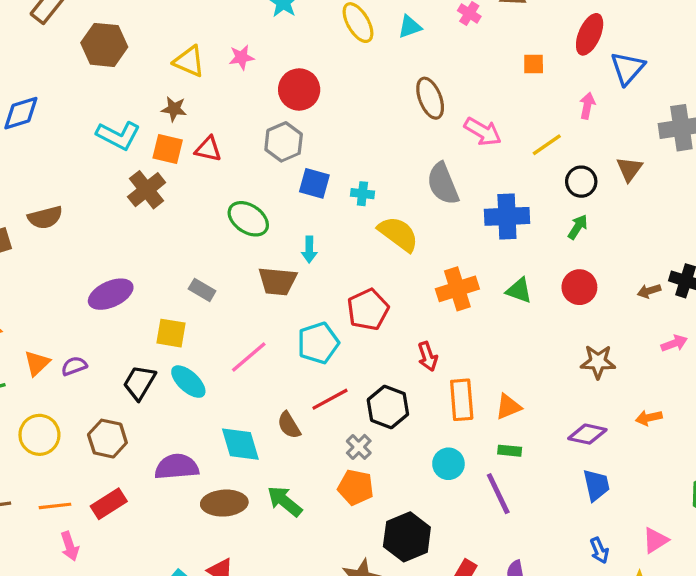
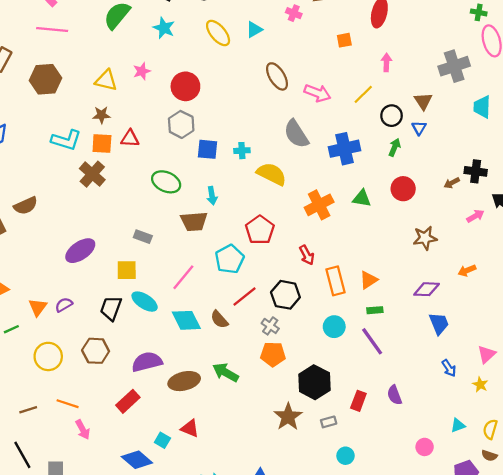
blue triangle: (628, 68) -> (419, 128), moved, size x0.6
cyan diamond: (240, 444) -> (186, 320), moved
red rectangle: (109, 504) -> (128, 401), moved
orange line: (55, 506) -> (68, 404), turned 35

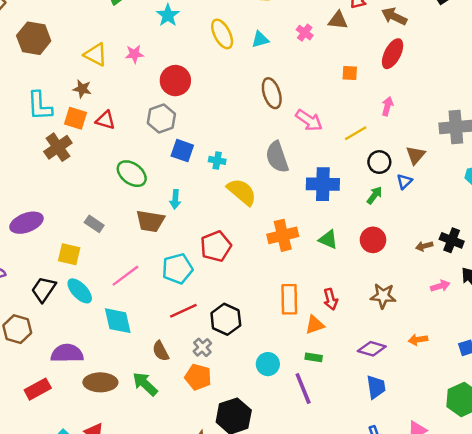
cyan L-shape: (66, 140) -> (40, 106), turned 56
red arrow: (307, 255) -> (330, 299), moved
orange rectangle: (336, 281) -> (289, 299), moved
brown semicircle: (219, 319) -> (161, 351), moved

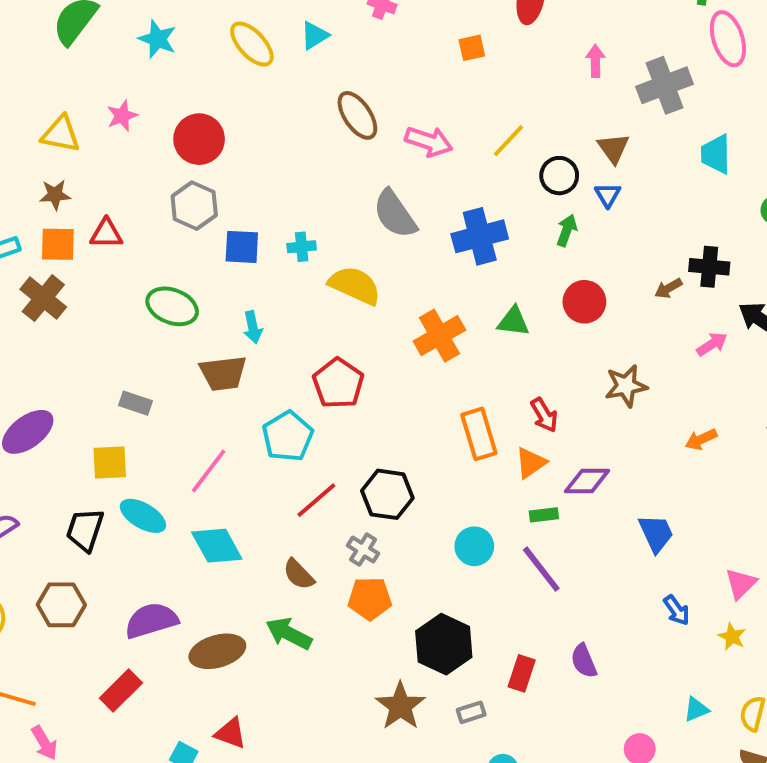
pink arrow: (387, 106) -> (595, 61), moved
purple diamond: (372, 349) -> (587, 481), moved

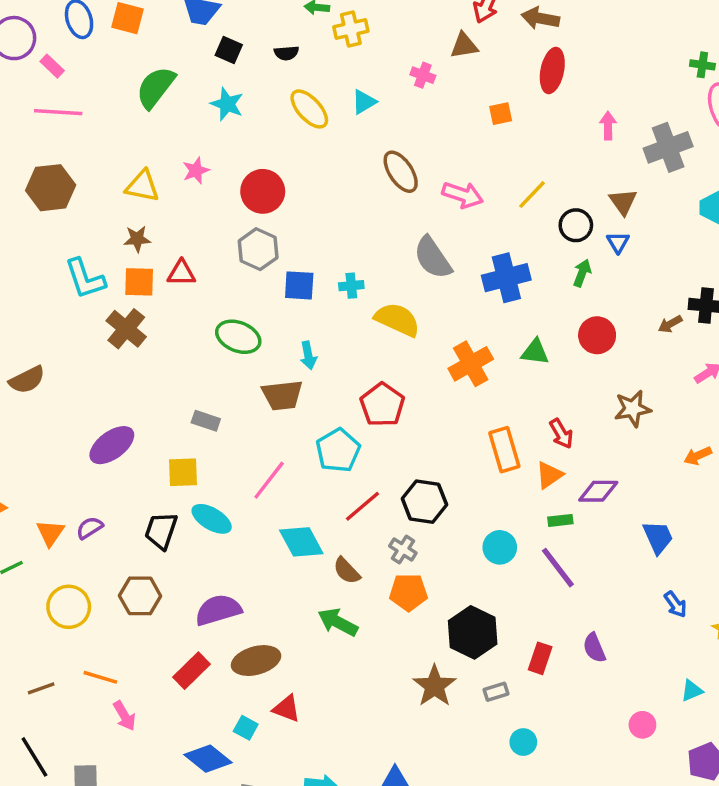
cyan diamond: (217, 546) -> (301, 542), moved
brown ellipse: (217, 651) -> (256, 661), moved

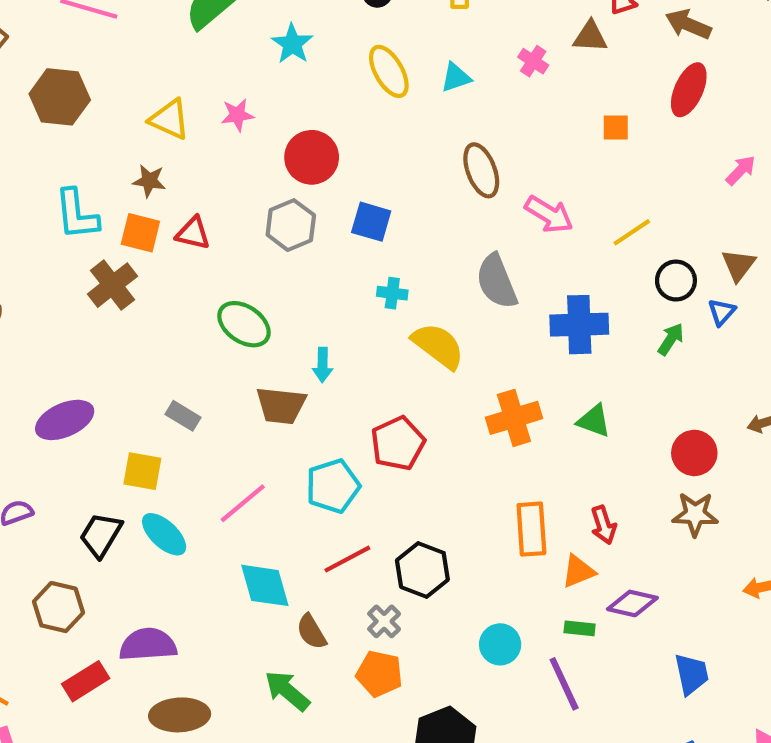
pink arrow: (608, 126) -> (741, 170), turned 32
blue square: (299, 285) -> (371, 222), moved
red circle: (597, 335) -> (694, 453), moved
red rectangle: (191, 671) -> (86, 681), moved

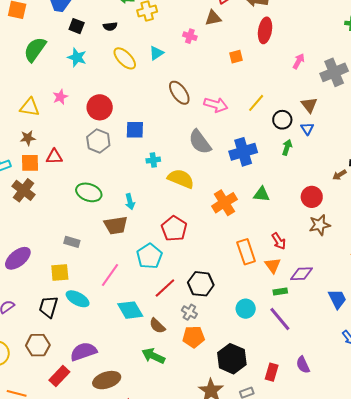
orange triangle: (578, 571) -> (273, 265), turned -30

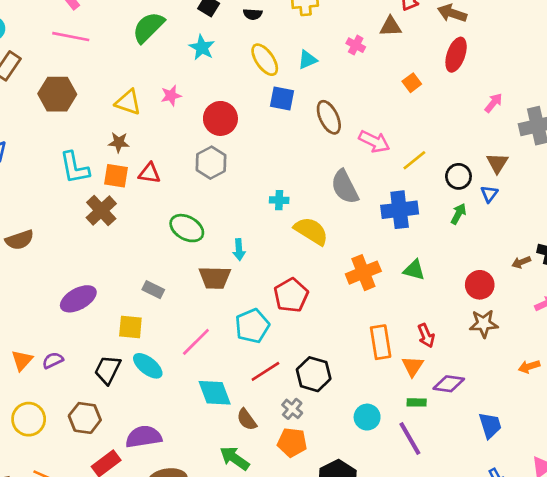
orange square: (236, 57) -> (412, 83), turned -32
yellow line: (256, 103) -> (414, 160), moved
blue square: (135, 130) -> (282, 98), moved

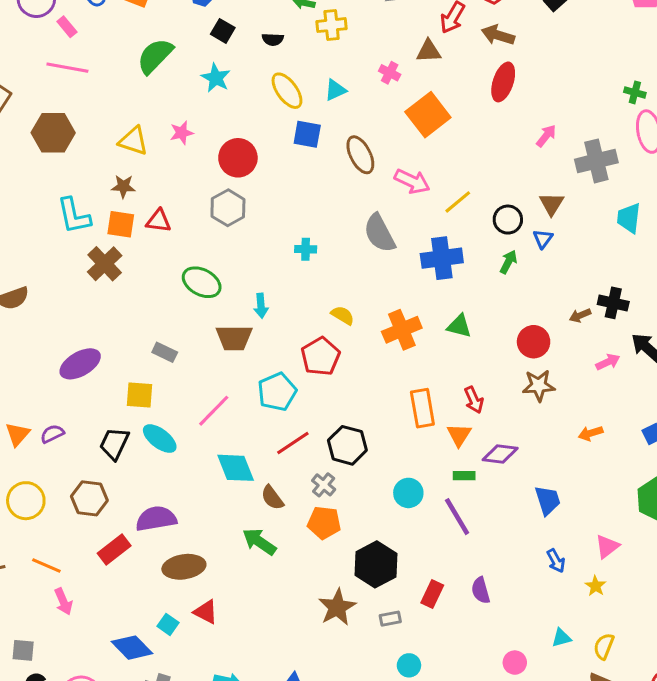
orange square: (412, 83) -> (428, 115), moved, size x2.0
yellow semicircle: (311, 231) -> (343, 315), moved, size x0.6

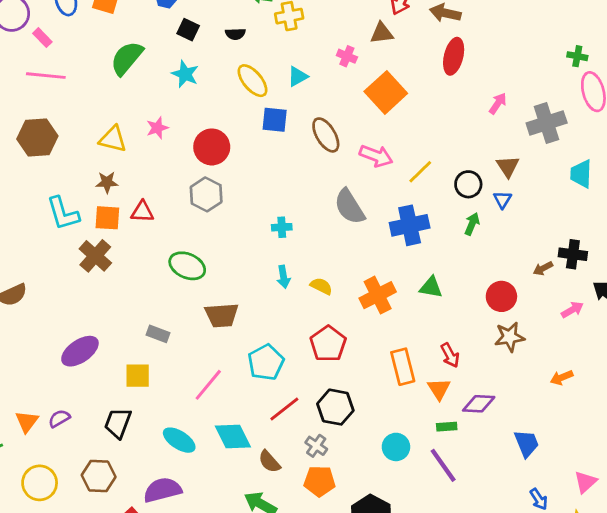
cyan arrow: (261, 306) -> (284, 277), moved
red pentagon: (320, 356) -> (328, 344), moved
cyan ellipse: (160, 439) -> (179, 440), moved

